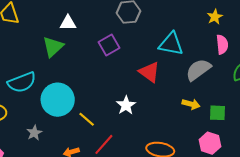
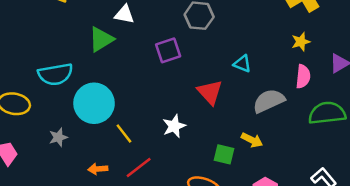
cyan triangle: (171, 44) -> (242, 64), size x0.6
green square: (217, 113) -> (224, 154), moved

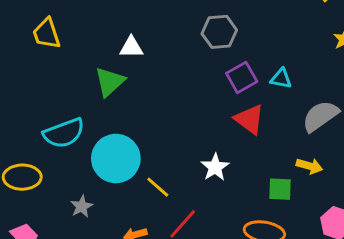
purple square: (168, 50) -> (242, 77), moved

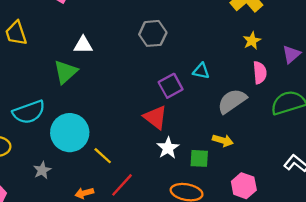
purple square: (242, 77) -> (171, 86), moved
red triangle: (249, 119) -> (155, 117), moved
white star: (215, 167) -> (168, 148), moved

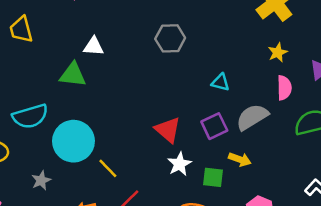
green triangle: (66, 72) -> (73, 75), turned 45
purple square: (171, 86) -> (214, 126), moved

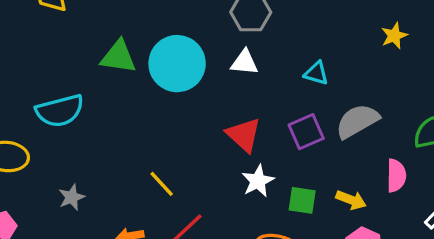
white triangle: (94, 46) -> (244, 62), moved
pink semicircle: (284, 88) -> (396, 176), moved
cyan circle: (73, 141) -> (177, 64), moved
yellow arrow: (240, 159) -> (351, 200), moved

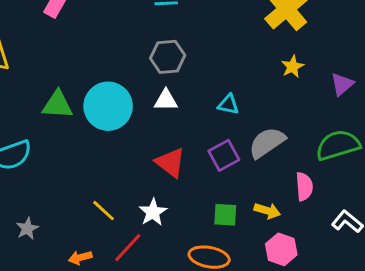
white star: (258, 181) -> (153, 212), moved

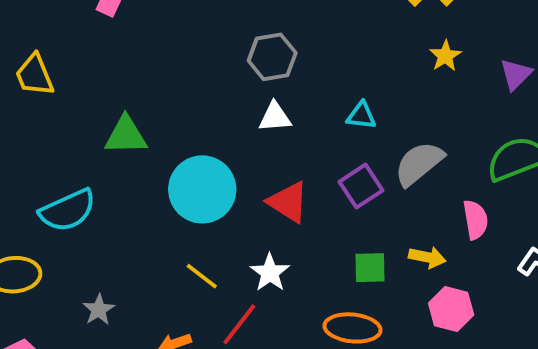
cyan circle: (108, 106) -> (202, 189), moved

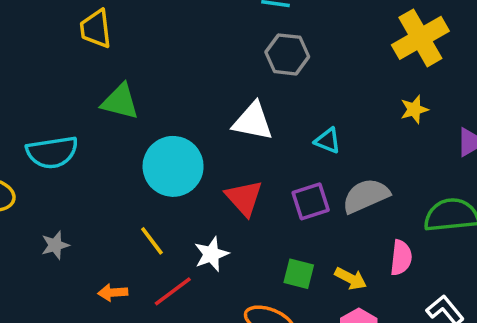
gray hexagon: (272, 57) -> (287, 54), moved
yellow trapezoid: (35, 75) -> (96, 29), moved
white triangle: (275, 117) -> (253, 121), size x1.4

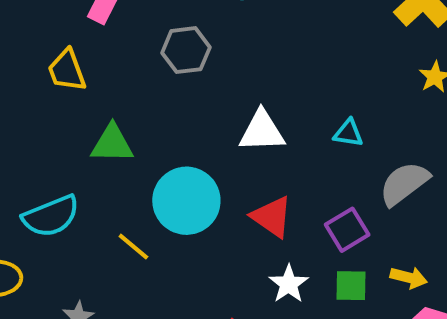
gray hexagon: (287, 54) -> (186, 50), moved
purple square: (311, 201) -> (347, 230), moved
yellow line: (152, 241) -> (133, 247), moved
white star: (211, 254) -> (289, 284), moved

